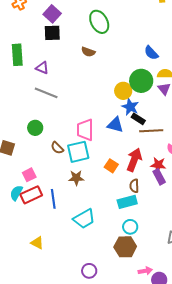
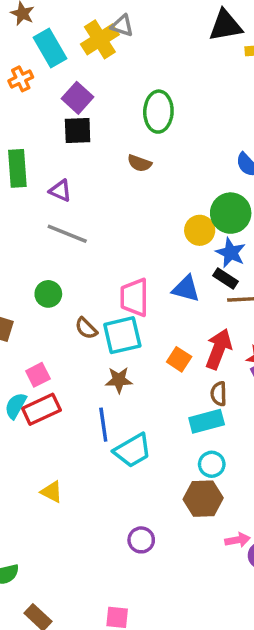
green ellipse: (99, 22) -> (158, 112), turned 30
blue star: (130, 107) -> (231, 253), moved
blue line: (53, 199) -> (103, 425), moved

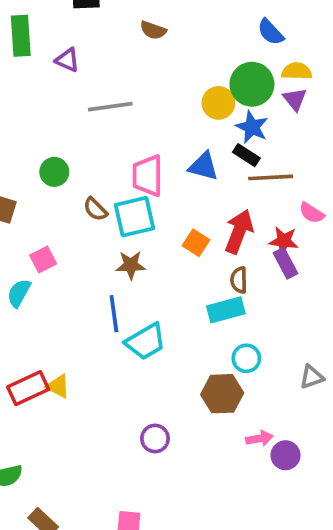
gray line: (67, 234) -> (110, 107), moved, turned -30
red rectangle: (41, 409) -> (28, 388), moved
cyan circle: (212, 464) -> (246, 358), moved

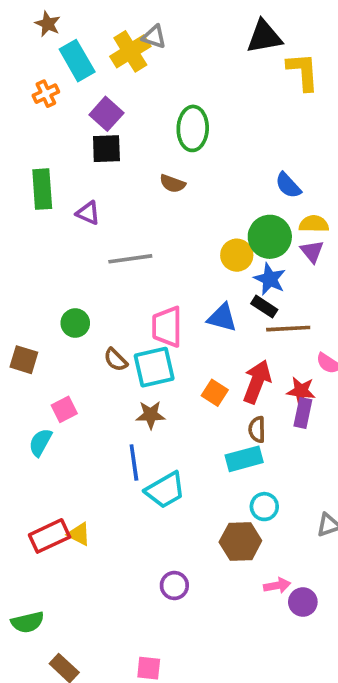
purple rectangle: (286, 263) -> (303, 413), turned 40

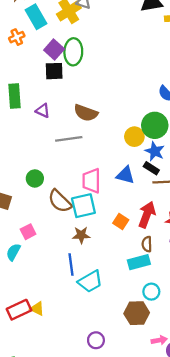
green ellipse: (193, 128) -> (73, 52), moved
brown semicircle: (173, 184) -> (86, 113), moved, size x1.5
brown semicircle: (116, 360) -> (60, 201), size x1.6

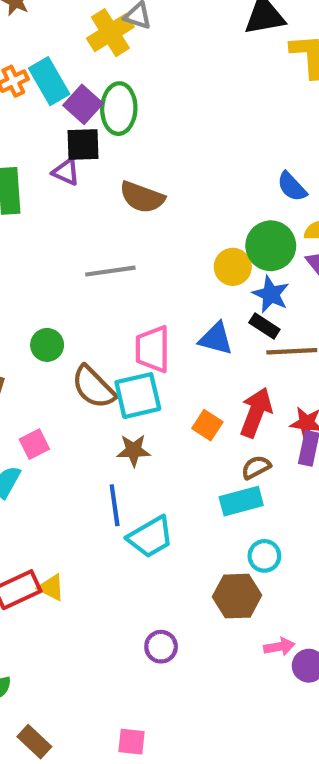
cyan rectangle: (36, 17) -> (49, 81), moved
purple triangle: (43, 111) -> (66, 172), moved
brown semicircle: (86, 113) -> (142, 197), moved
brown semicircle: (147, 244) -> (256, 467), turned 63

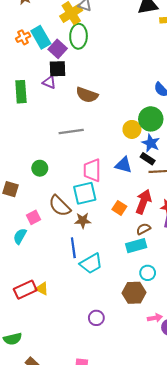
green ellipse: (119, 109) -> (79, 36), moved
brown semicircle: (93, 387) -> (60, 206), moved

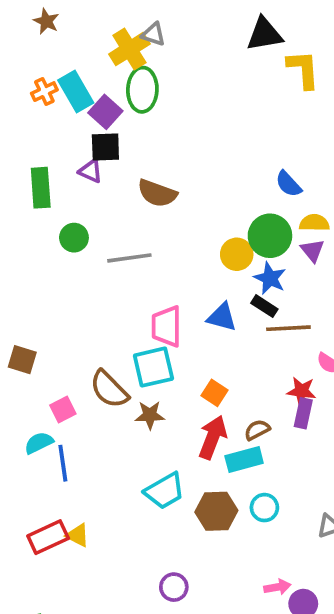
green circle: (40, 168) -> (74, 238), moved
red arrow: (143, 202) -> (213, 437), moved
cyan semicircle: (20, 236) -> (39, 443), turned 35
blue line: (73, 248) -> (63, 463), moved
brown hexagon: (134, 293) -> (216, 511), moved

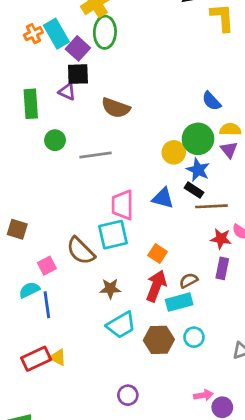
red star: (301, 391) -> (221, 239), moved
brown star: (150, 415) -> (110, 289), moved

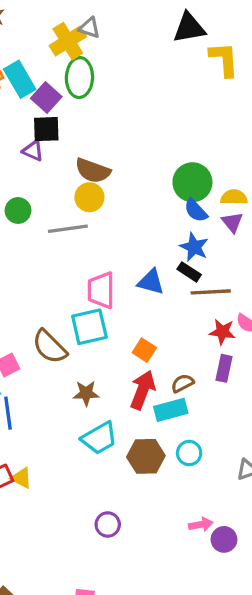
blue semicircle: (211, 101) -> (196, 210), moved
green circle: (198, 139) -> (192, 182), moved
yellow circle: (174, 152) -> (89, 197), moved

